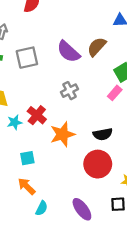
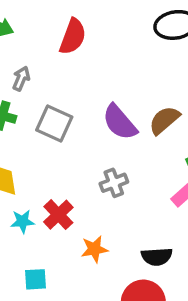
gray square: (27, 58) -> (54, 123), turned 30
orange star: (62, 134) -> (94, 249), size x0.7

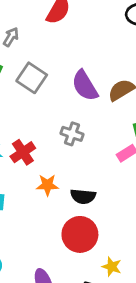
gray cross: (114, 183) -> (72, 134), turned 30
black semicircle: (157, 257) -> (83, 196), moved

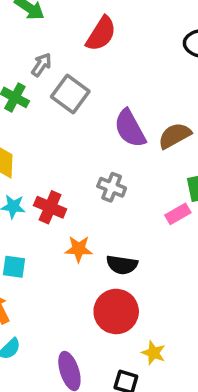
gray square: (32, 78) -> (70, 94), moved
red cross: (23, 152) -> (50, 207), turned -35

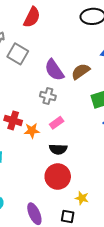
gray cross: (112, 187) -> (48, 96), moved
pink rectangle: (178, 214) -> (57, 123), moved
orange star: (79, 249) -> (32, 131), moved

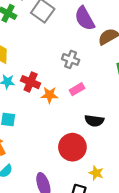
purple semicircle: (54, 70) -> (85, 18), moved
black semicircle: (58, 149) -> (94, 121), moved

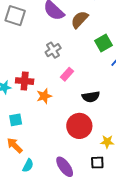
gray cross: (71, 59) -> (53, 50), turned -35
orange star: (50, 95) -> (44, 96), moved

